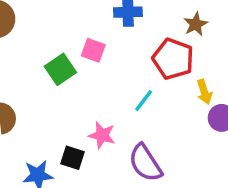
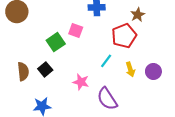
red pentagon: (173, 59) -> (124, 36), turned 30
yellow arrow: (204, 92) -> (130, 69), moved
black square: (72, 158) -> (45, 69), moved, turned 32

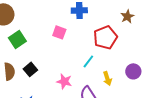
brown star: (138, 15) -> (127, 16), moved
green square: (56, 42) -> (17, 39), moved
yellow arrow: (130, 69) -> (107, 78), moved

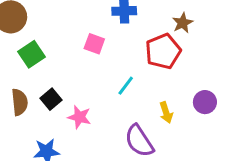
brown star: (127, 16) -> (183, 23), moved
cyan line: (88, 61) -> (126, 86), moved
pink star: (64, 81) -> (79, 117), moved

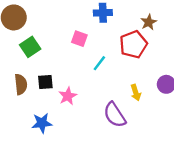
cyan line: (126, 86) -> (99, 63), moved
black square: (51, 99) -> (45, 82), turned 35
pink star: (79, 117) -> (68, 96), turned 30

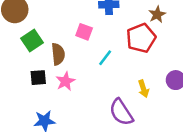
black square: (45, 82) -> (38, 78), moved
brown semicircle: (21, 84) -> (58, 54), moved
pink star: (68, 96) -> (65, 81), moved

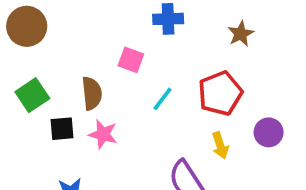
red pentagon: (141, 38) -> (220, 93), moved
green square: (32, 40) -> (32, 95), moved
pink star: (65, 81) -> (103, 134), turned -30

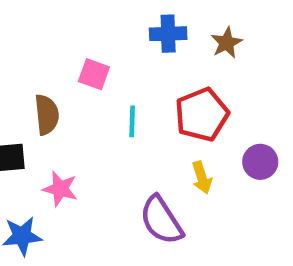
blue cross: (168, 19) -> (168, 34), moved
cyan line: (163, 99) -> (132, 121), turned -35
pink star: (103, 134) -> (60, 189), moved

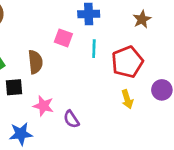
blue cross: (168, 34) -> (89, 14), moved
cyan line: (132, 121) -> (94, 49), moved
purple semicircle: (161, 220) -> (71, 119), moved, size x0.6

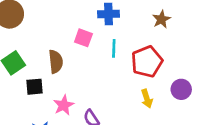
pink star: (43, 106) -> (64, 105), turned 30

